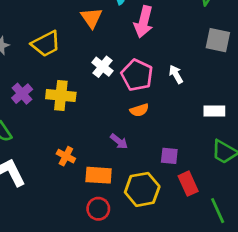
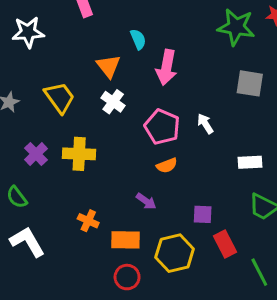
yellow trapezoid: (46, 44) -> (60, 97), turned -96
white cross: (103, 67) -> (113, 102), moved

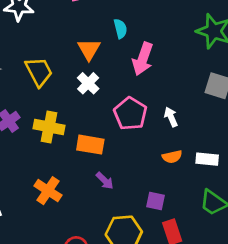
orange semicircle: (167, 165) -> (172, 157), moved
orange cross: (88, 221) -> (48, 191), size x1.4
orange rectangle: (125, 240) -> (90, 145), moved

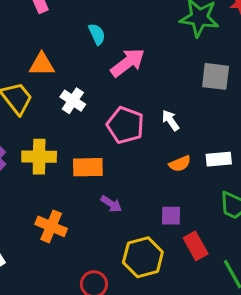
orange triangle: (89, 49) -> (42, 64), moved, turned -50
pink arrow: (143, 59) -> (128, 63), turned -136

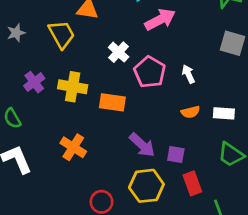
white cross: (73, 101) -> (119, 52), moved
purple arrow: (111, 204) -> (142, 145), moved, size x1.5

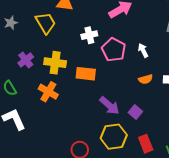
white cross: (119, 52) -> (89, 35), turned 35
orange cross: (73, 147) -> (48, 92), moved
purple square: (176, 155) -> (135, 112), turned 32
red rectangle: (192, 183) -> (146, 144), moved

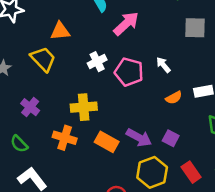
yellow cross: (55, 63) -> (84, 107), moved
orange rectangle: (86, 74) -> (107, 142), moved, turned 36

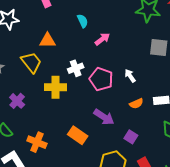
pink arrow: (126, 24) -> (102, 39), size x0.7
yellow cross: (84, 107) -> (56, 87), moved
orange cross: (65, 138) -> (37, 142), moved
purple arrow: (139, 138) -> (104, 117), moved

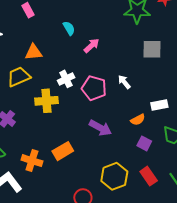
yellow trapezoid: (31, 62) -> (19, 77), turned -70
orange semicircle: (136, 104) -> (138, 120), moved
orange rectangle: (78, 135) -> (63, 151), moved, turned -60
purple square: (131, 137) -> (144, 143), moved

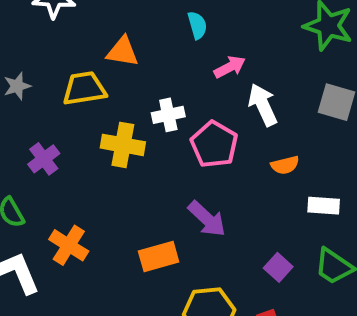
white arrow: (124, 82) -> (263, 105), moved, size x1.5
orange semicircle: (138, 120) -> (285, 165), moved
orange rectangle: (63, 151) -> (159, 256), moved

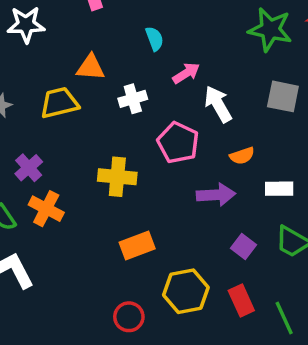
white cross: (168, 115) -> (133, 99), moved
yellow cross: (123, 145) -> (117, 177), moved
purple arrow: (207, 219) -> (216, 195), moved, turned -42
orange cross: (69, 245) -> (46, 209), moved

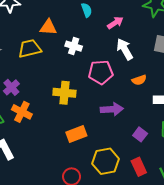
pink arrow: (186, 73) -> (115, 23), moved
white cross: (133, 99) -> (74, 46), turned 35
pink pentagon: (178, 143) -> (101, 72), turned -30
purple arrow: (216, 195) -> (112, 109), moved

